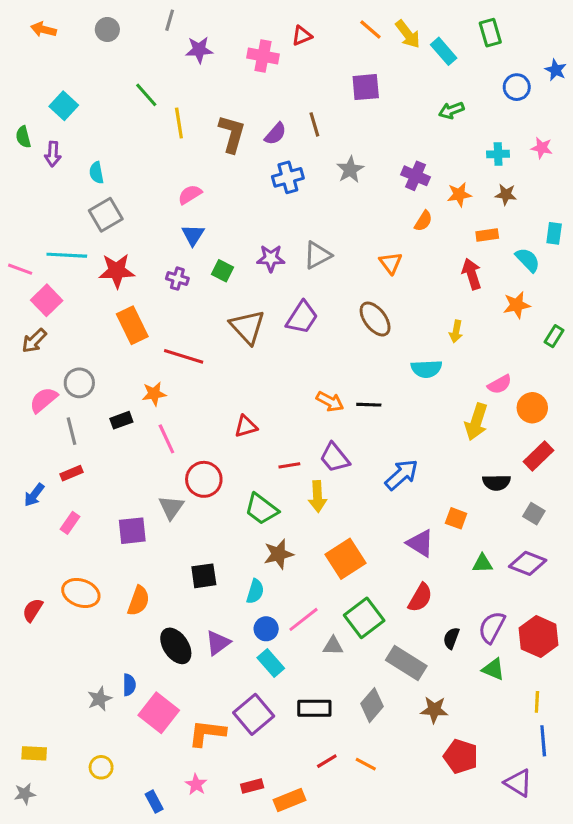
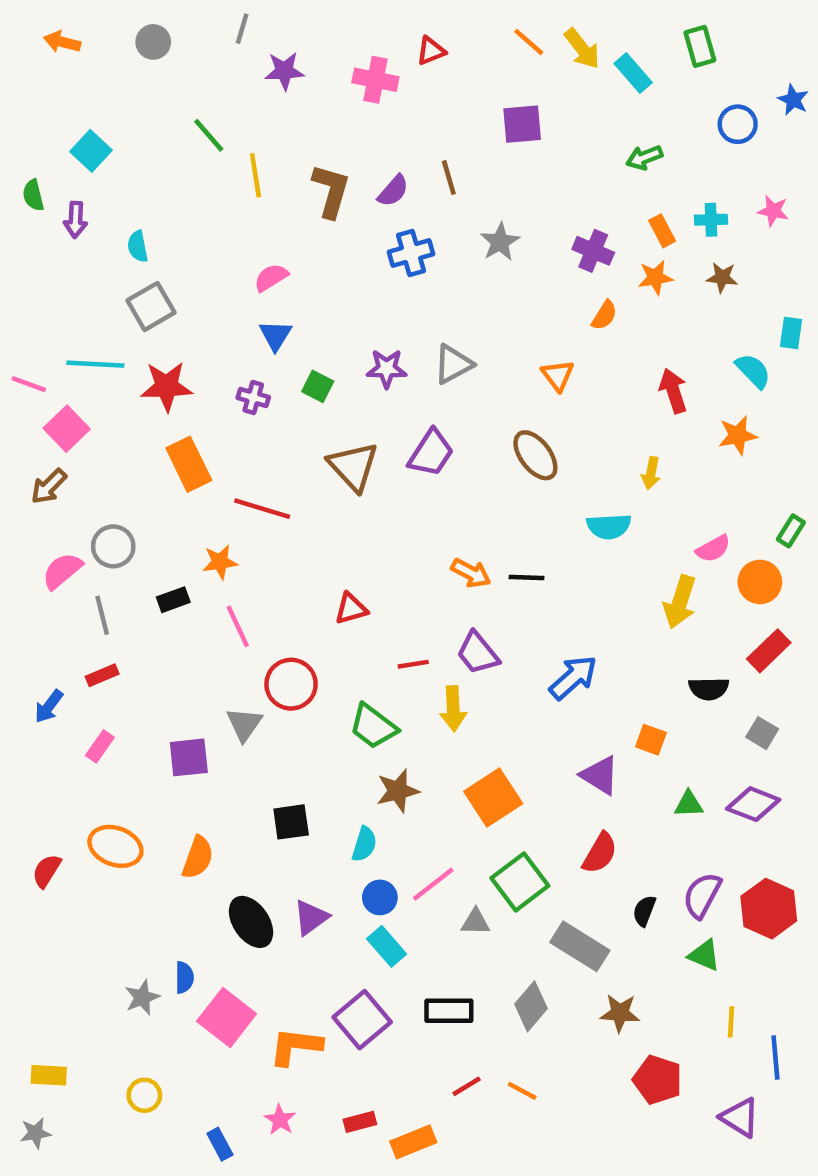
orange rectangle: (487, 235) -> (662, 231), moved, turned 70
green rectangle: (554, 336) -> (791, 531), moved
yellow line: (537, 702) -> (731, 1022), moved

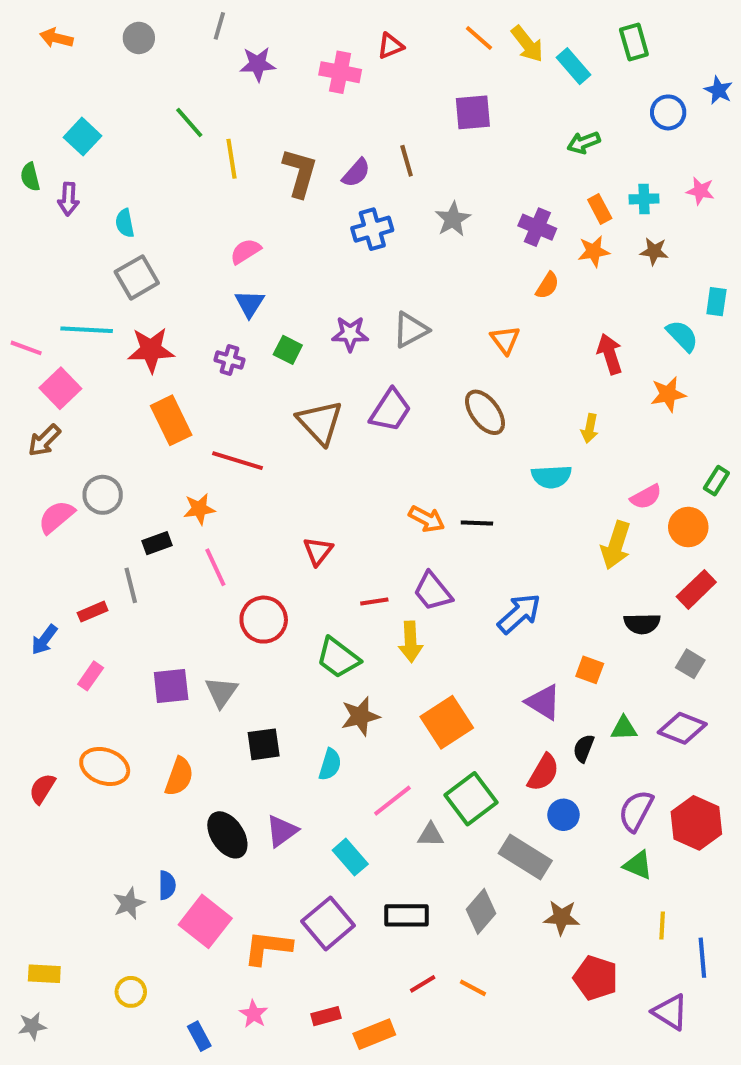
red triangle: (351, 609) -> (318, 551), turned -36
gray line: (102, 615) -> (131, 585), moved
gray triangle: (244, 724) -> (221, 692), moved
blue circle: (380, 897) -> (563, 815), moved
black semicircle: (644, 911) -> (584, 748), moved

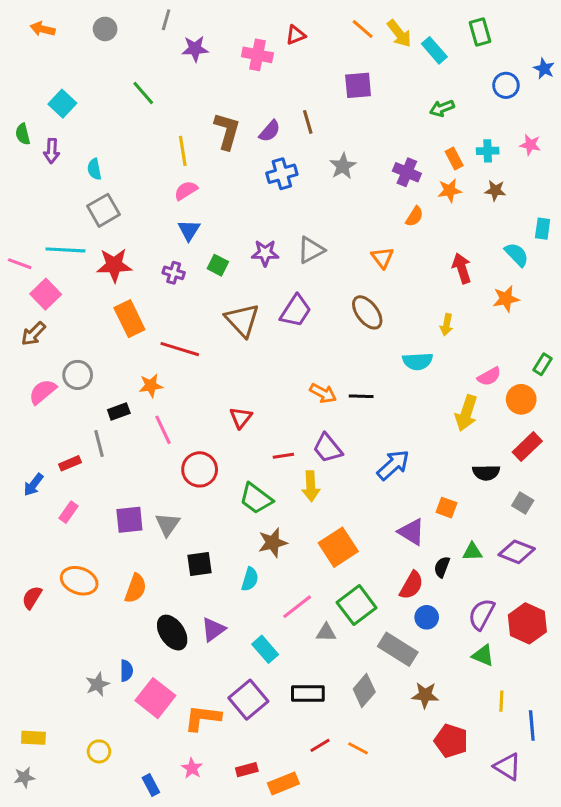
yellow line: (231, 159) -> (183, 151), moved

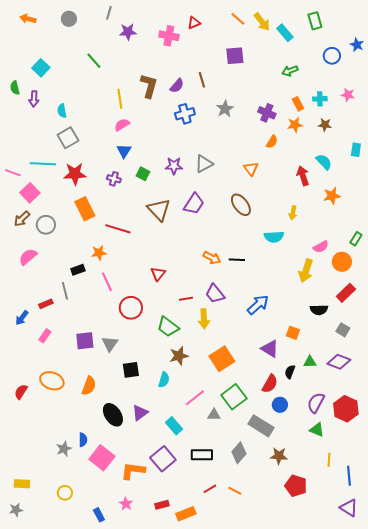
cyan semicircle: (517, 255) -> (324, 162), moved
gray circle: (78, 375) -> (46, 225), moved
purple triangle: (507, 767) -> (349, 508), moved

